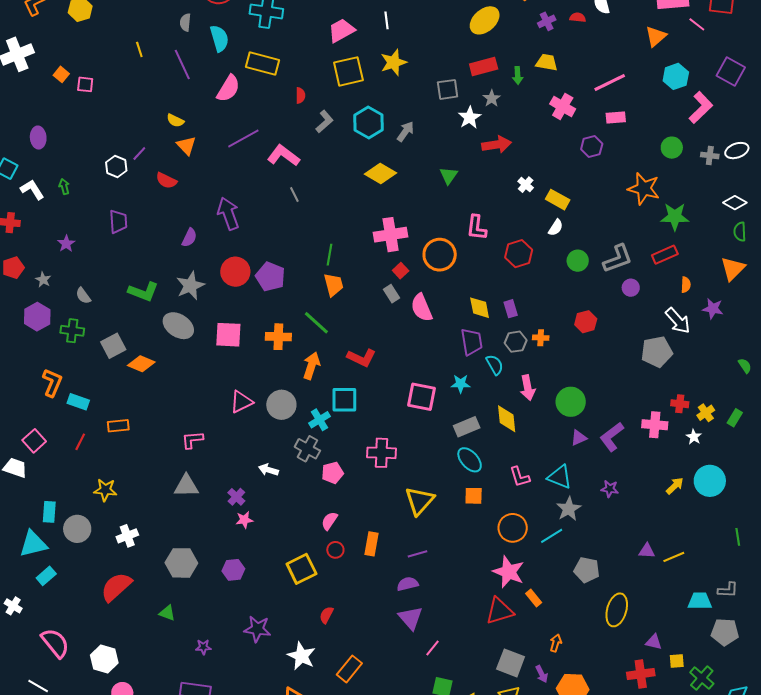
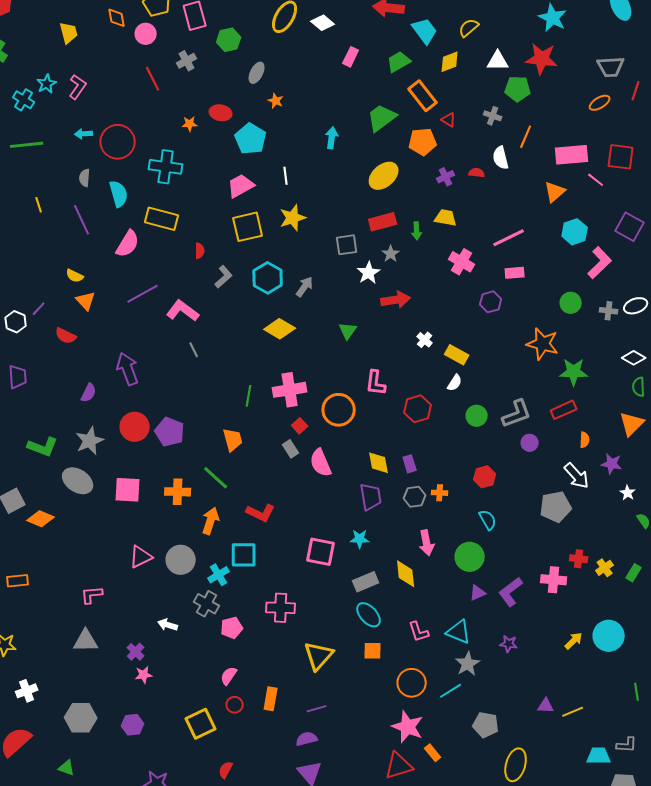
green line: (329, 255) -> (249, 396), moved
cyan semicircle: (495, 365) -> (488, 520), moved
white star: (694, 437) -> (628, 493), moved

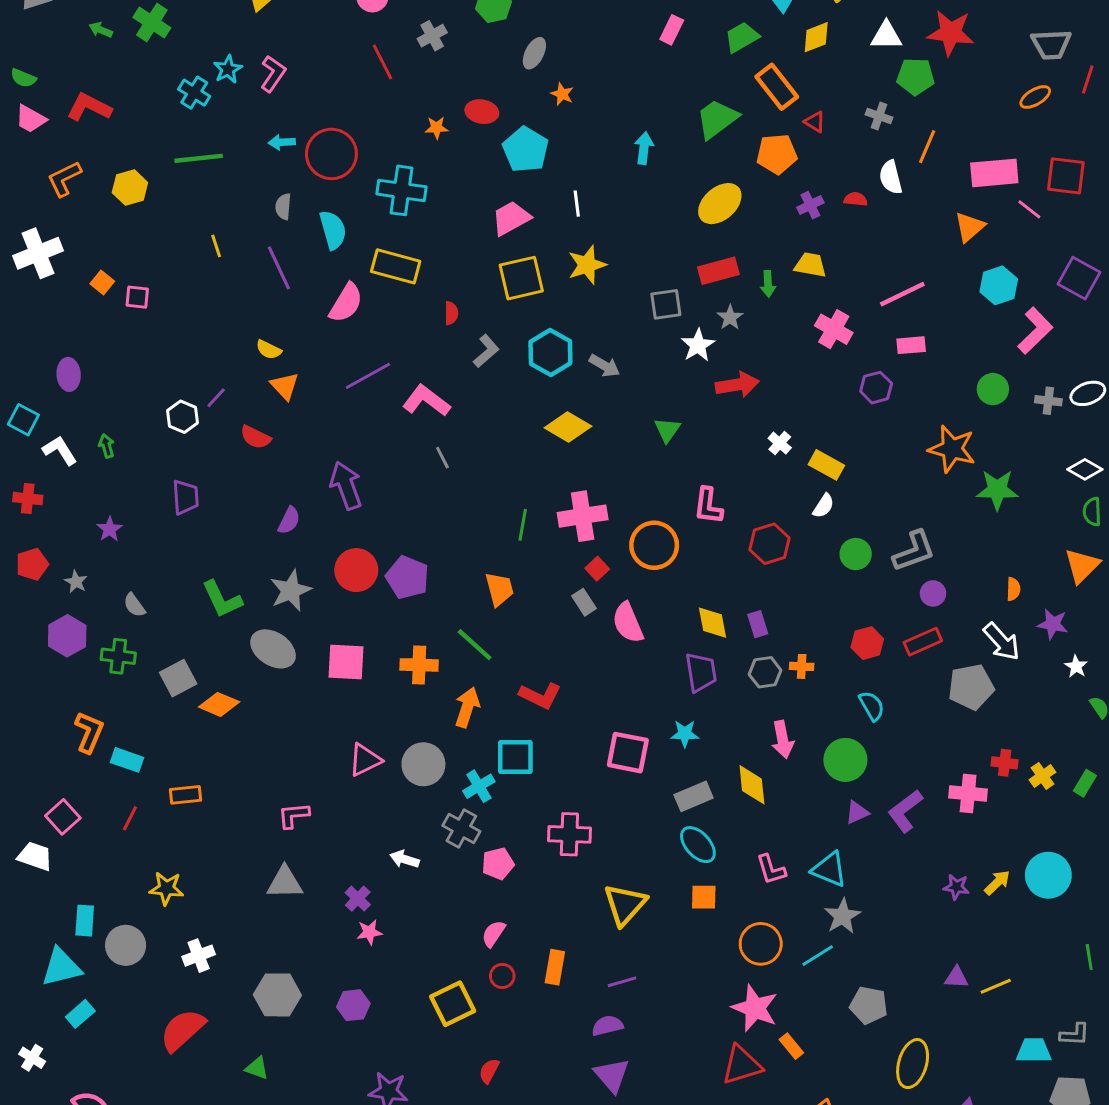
gray arrow: (305, 287) -> (604, 366), turned 85
red rectangle: (564, 410) -> (923, 642), moved
green L-shape: (43, 447) -> (222, 599), turned 44
purple star: (509, 644) -> (956, 887), moved

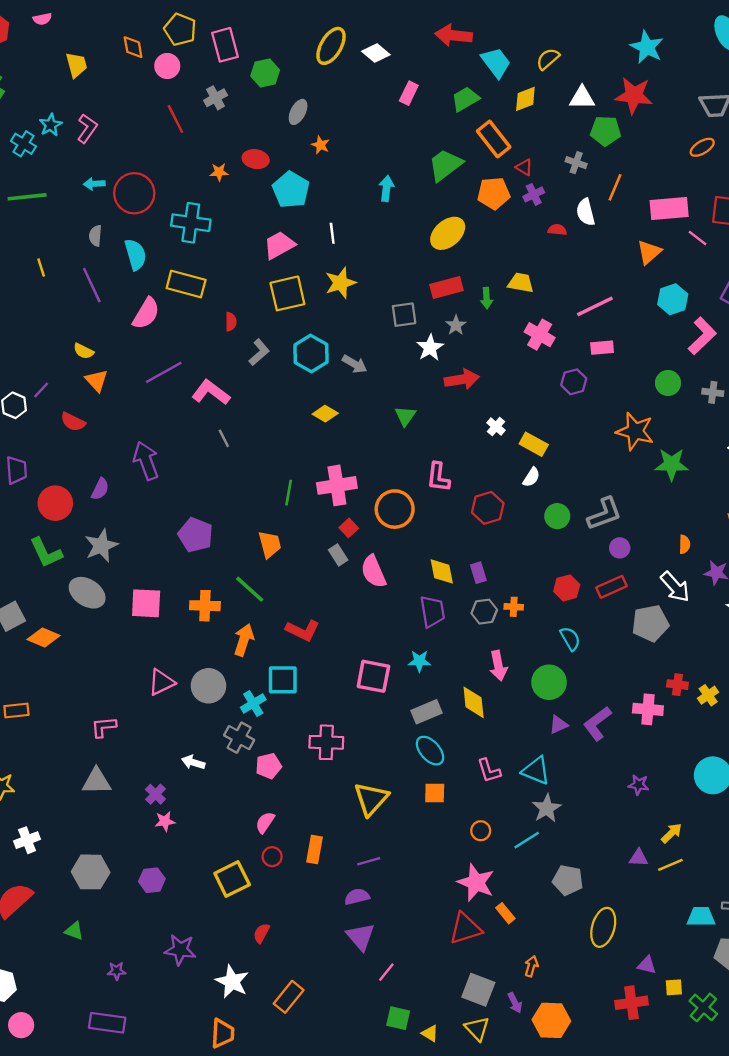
purple cross: (810, 205) -> (534, 194), moved
yellow diamond: (568, 427) -> (325, 414), size x0.7
red circle: (356, 570) -> (55, 503), moved
yellow arrow: (997, 883) -> (672, 833), moved
orange circle: (761, 944) -> (481, 831), size x0.6

